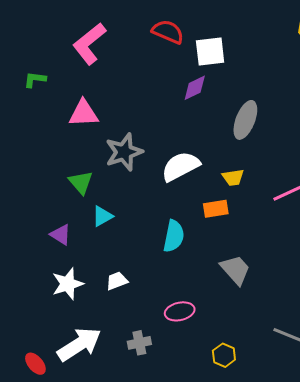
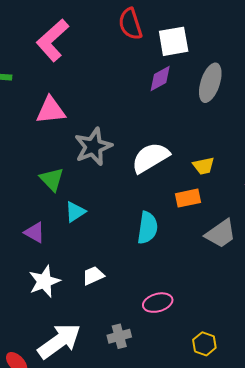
red semicircle: (168, 32) -> (130, 24), turned -128
gray ellipse: (245, 120) -> (210, 83), moved
gray trapezoid: (235, 270) -> (221, 234), moved, turned 100

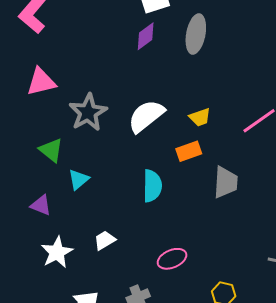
gray trapezoid: (221, 234) -> (226, 182), turned -44

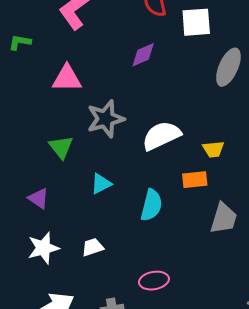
purple diamond: (146, 36) -> (143, 55), moved
cyan triangle: (79, 179) -> (101, 184), moved

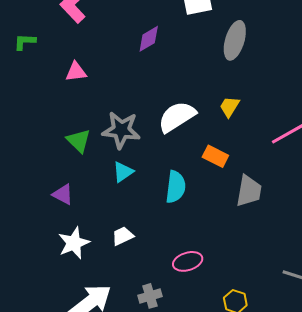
pink triangle: (67, 78) -> (76, 72), size x0.7
gray star: (106, 119) -> (121, 130), moved, turned 30
yellow trapezoid: (213, 149) -> (229, 107), moved, turned 135
orange rectangle: (195, 180) -> (215, 156), turned 40

